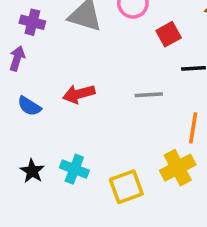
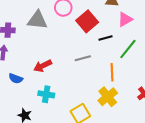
red square: (169, 34) -> (87, 21), size x1.5
cyan cross: (74, 169) -> (46, 94), moved

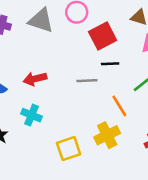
black line: (105, 38) -> (110, 64), moved
orange line: (112, 72) -> (119, 106), turned -42

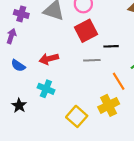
red square: (103, 36) -> (86, 31), moved
yellow square: (69, 149) -> (77, 116), turned -30

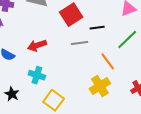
yellow square: (77, 116) -> (54, 100), moved

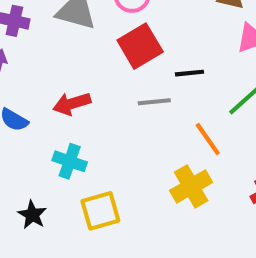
black star: (12, 94) -> (32, 215), moved
yellow square: (54, 100) -> (100, 211), turned 36

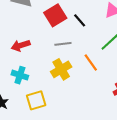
black line: (189, 73) -> (80, 20), moved, turned 56
yellow cross: (191, 186) -> (61, 69), moved

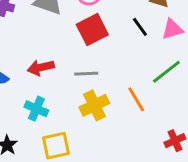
black line: (80, 20) -> (140, 27), moved
gray line: (63, 44) -> (86, 74), moved

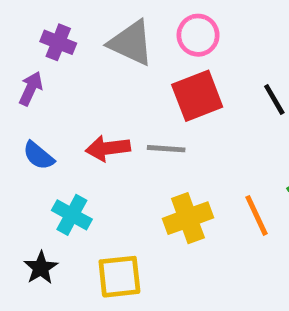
gray line: (86, 74) -> (166, 149), moved
cyan cross: (36, 109) -> (72, 215), moved

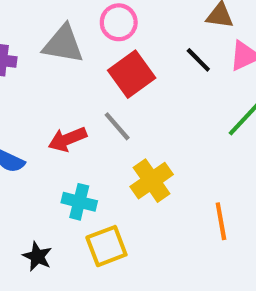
gray line: (166, 149) -> (117, 126), turned 60
cyan cross: (72, 215) -> (79, 202), moved
orange line: (256, 215) -> (221, 221), moved, turned 30

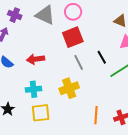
black line: (198, 60) -> (102, 57), moved
gray line: (117, 126) -> (79, 62), moved
cyan cross: (79, 202) -> (33, 89), turned -35

